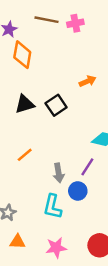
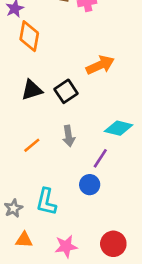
orange arrow: (87, 81) -> (100, 65), size x1.5
gray arrow: (59, 173) -> (69, 136), moved
cyan L-shape: (52, 207) -> (46, 202), moved

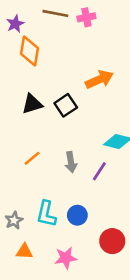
gray arrow: (69, 136) -> (71, 162), moved
blue circle: (90, 185) -> (77, 215), moved
red circle: (113, 244) -> (112, 241), moved

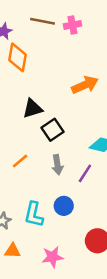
black triangle: (32, 104) -> (33, 109), moved
black square: (66, 105) -> (52, 130), moved
blue circle: (77, 215) -> (64, 206), moved

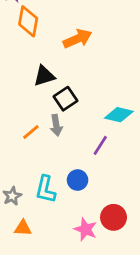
orange arrow: (85, 85) -> (78, 39), moved
gray arrow: (57, 165) -> (56, 125), moved
pink star: (52, 257) -> (86, 229), moved, turned 30

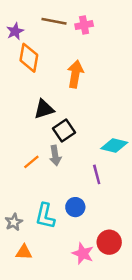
orange arrow: (78, 39) -> (75, 74), turned -56
purple line: (100, 145) -> (97, 174), turned -48

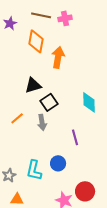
orange diamond: (29, 58) -> (36, 41), moved
cyan diamond: (114, 146) -> (89, 102), moved, turned 75
orange line: (31, 162) -> (17, 118), moved

